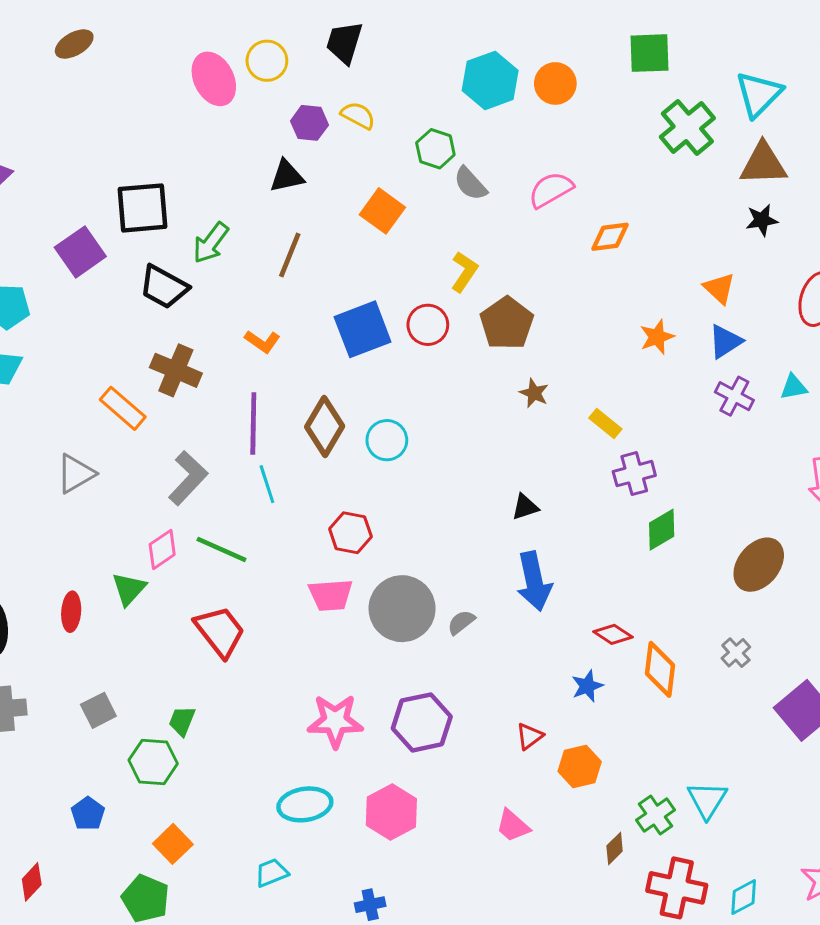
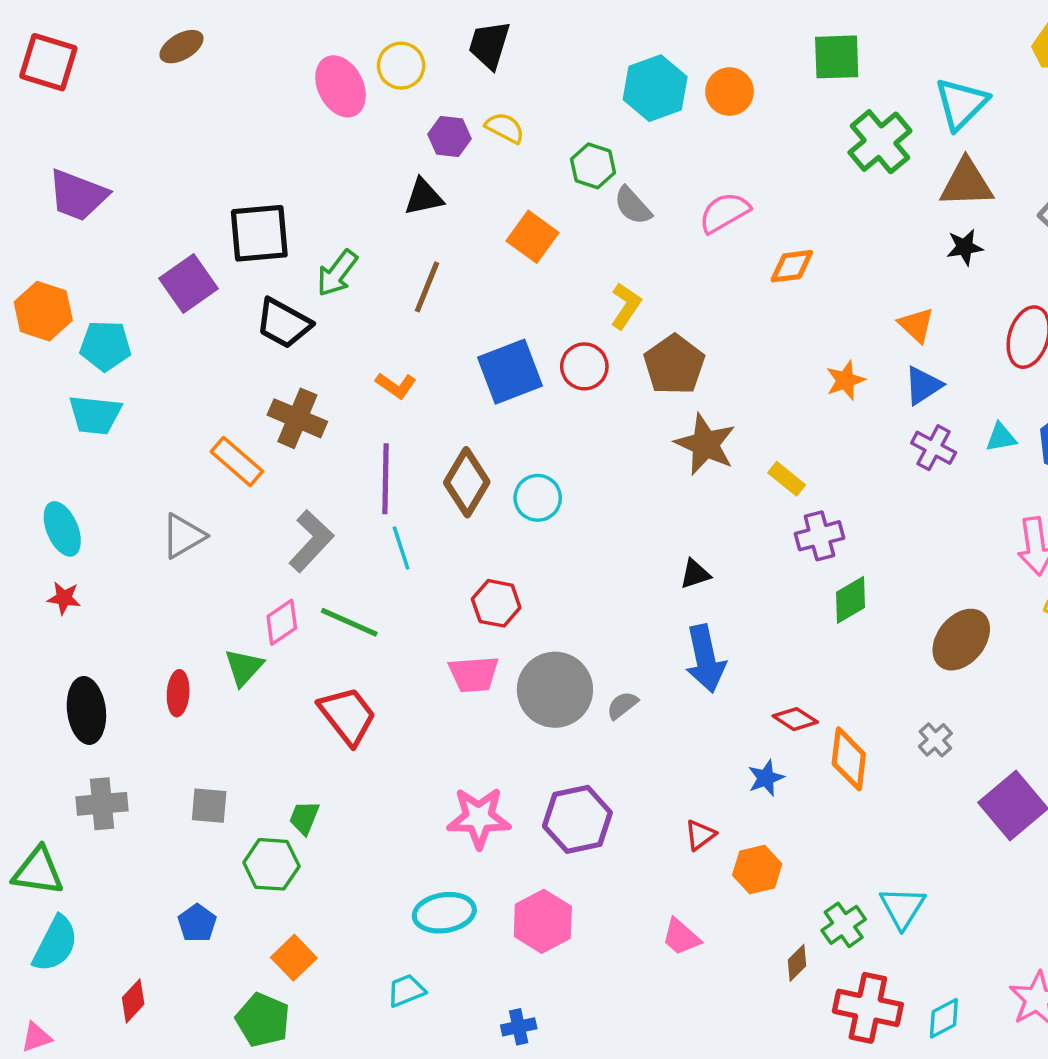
brown star: (534, 393) -> (705, 444), size x1.8
gray square: (98, 710) -> (209, 806), turned 32

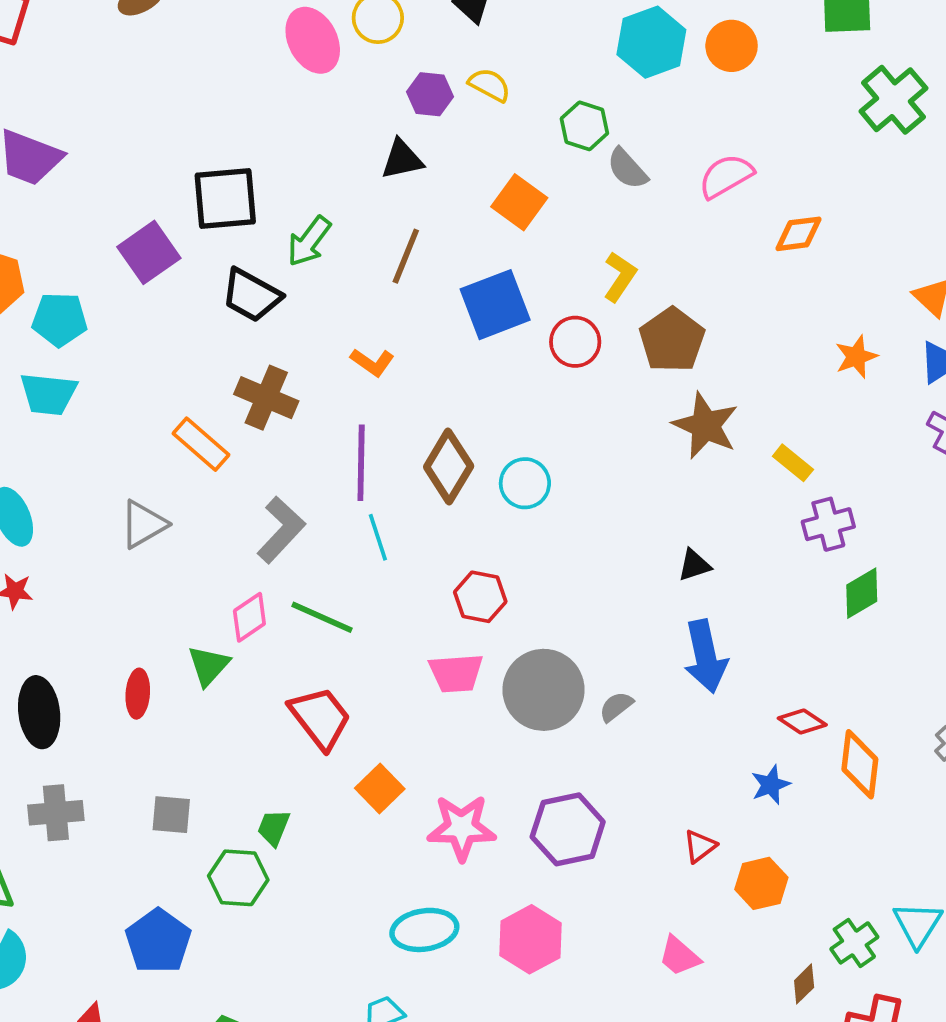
blue square: (510, 372) -> (495, 305), moved
blue pentagon: (197, 923) -> (158, 941), size x1.6
orange square: (294, 958) -> (380, 789), moved

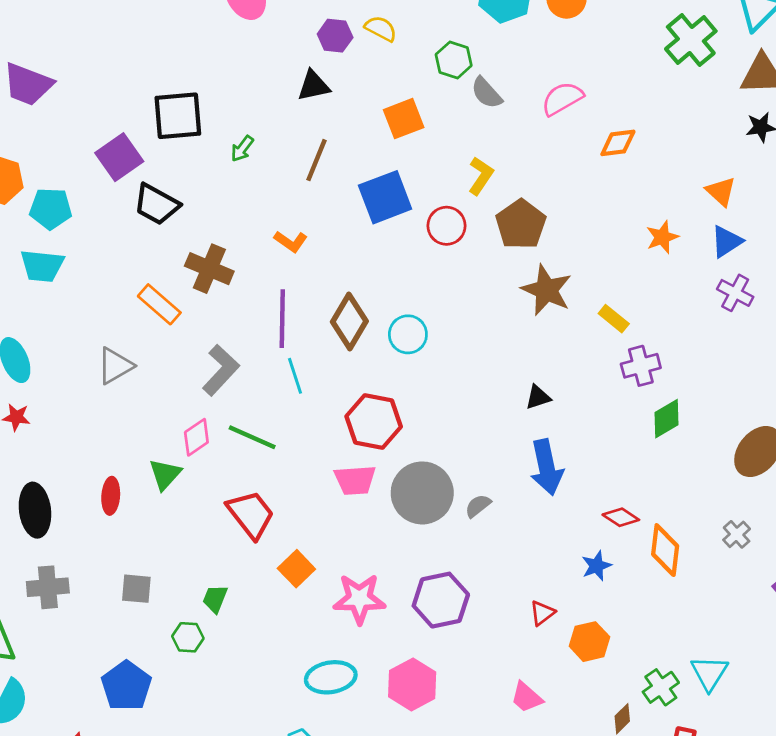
orange square: (519, 202) -> (404, 119), turned 33
green arrow: (309, 241) -> (242, 149), size x0.7
black trapezoid: (251, 295) -> (156, 204), moved
red hexagon: (480, 597) -> (374, 422), size x1.4
green hexagon: (238, 878) -> (188, 637), size x0.7

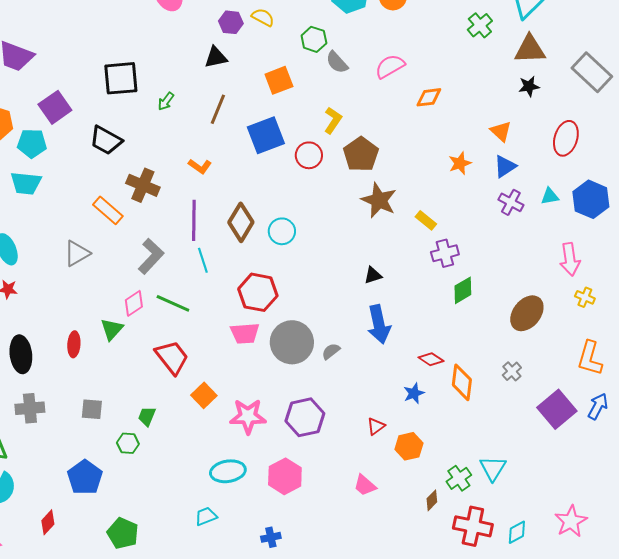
green cross: (691, 40) -> (480, 25), size x0.7
purple square: (119, 157) -> (55, 107), moved

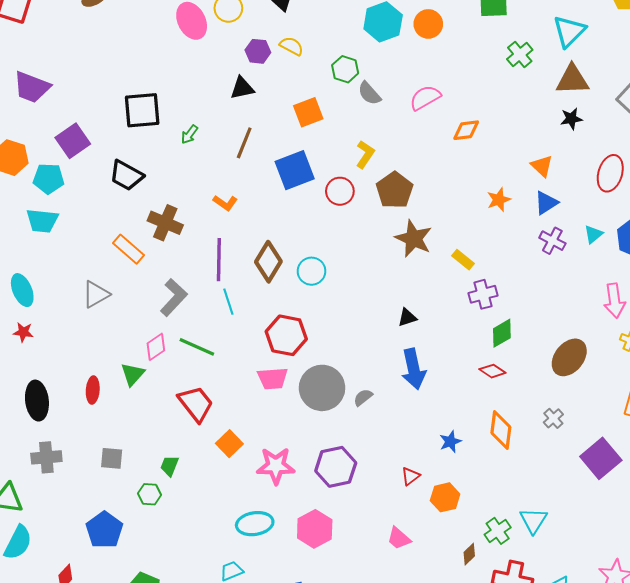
cyan triangle: (550, 196) -> (593, 234), turned -30
red diamond: (431, 359) -> (492, 371), moved

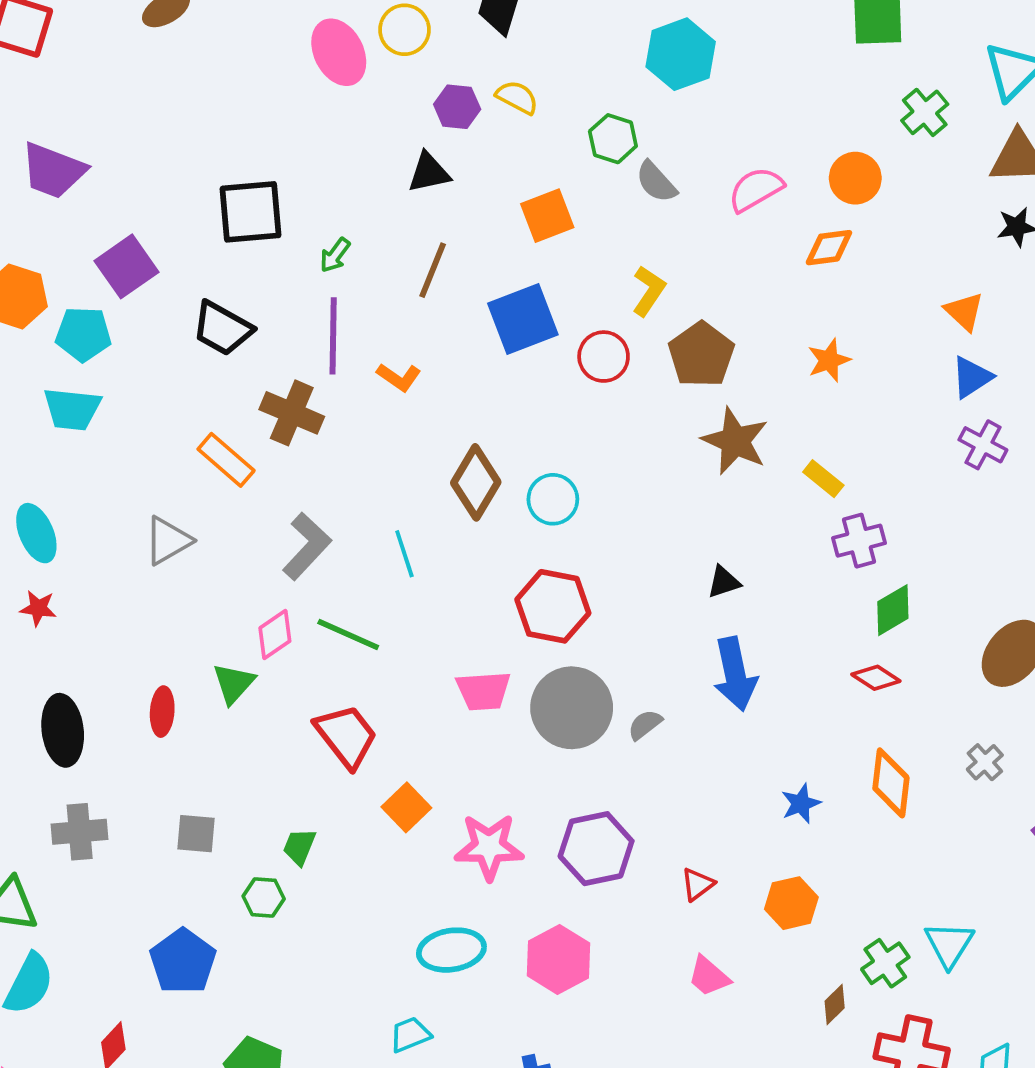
orange circle: (428, 24) -> (855, 178), moved
orange star: (499, 200) -> (829, 360), moved
purple line: (219, 260) -> (333, 336), moved
red hexagon: (286, 335) -> (553, 606), moved
red triangle: (410, 476) -> (697, 884), moved

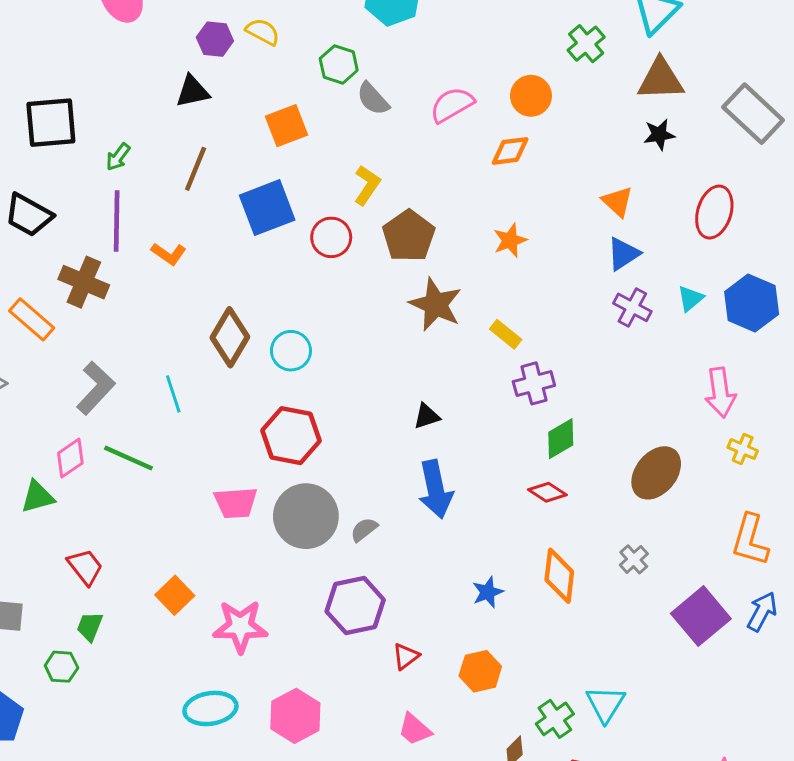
green triangle: (234, 683) -> (38, 497), turned 33
red trapezoid: (346, 736) -> (85, 567), moved, size x0.7
purple hexagon: (596, 849) -> (355, 606), moved

